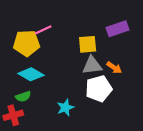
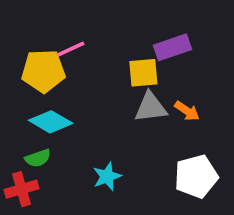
purple rectangle: (118, 29) -> (172, 47), moved
white pentagon: (99, 89) -> (196, 176), moved

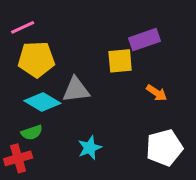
pink line: (71, 49) -> (23, 27), moved
gray triangle: (151, 107) -> (76, 90), moved

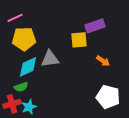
cyan diamond: (42, 102) -> (28, 67), turned -55
cyan star: (90, 148) -> (29, 107), moved
white pentagon: (164, 148) -> (108, 97), turned 30

